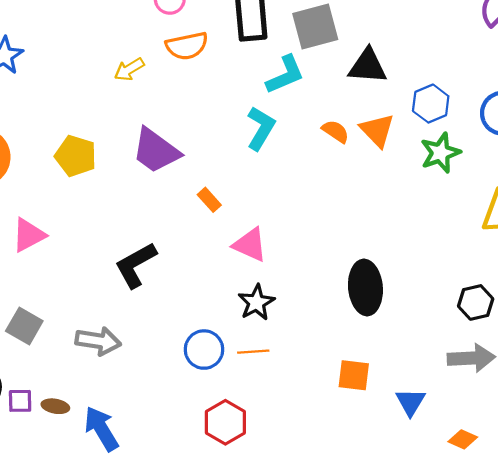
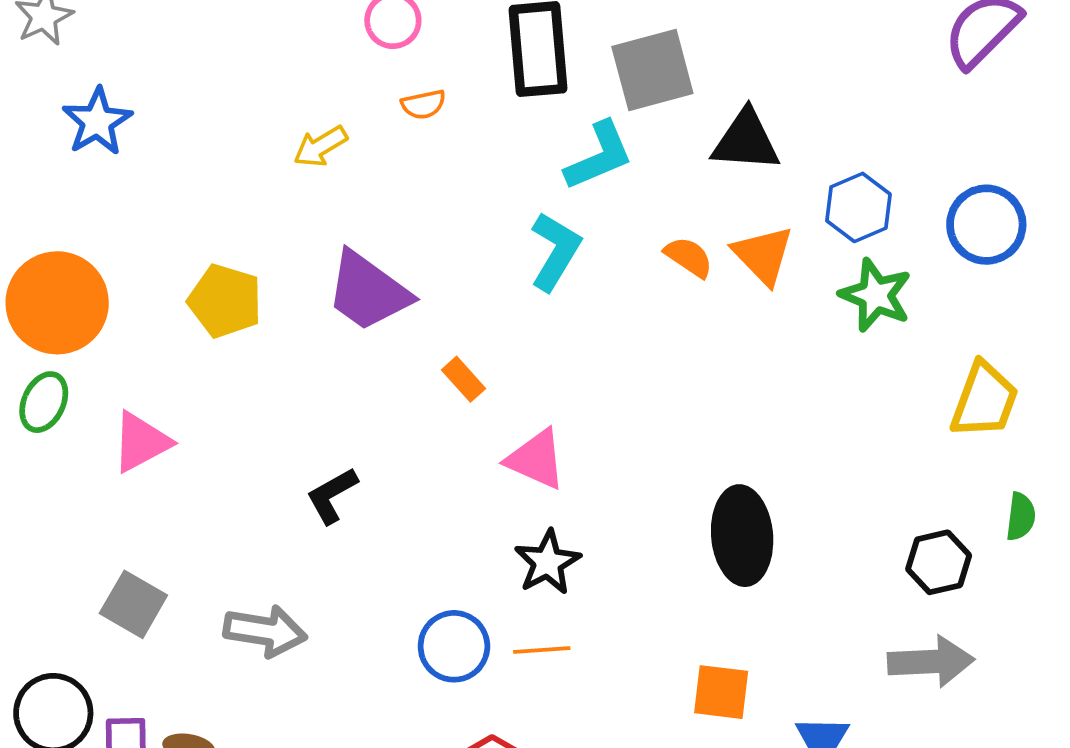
orange semicircle: (187, 46) -> (423, 104), size x0.6
green star: (440, 153) -> (876, 295), turned -30
black L-shape: (136, 265) -> (332, 496), size x0.7

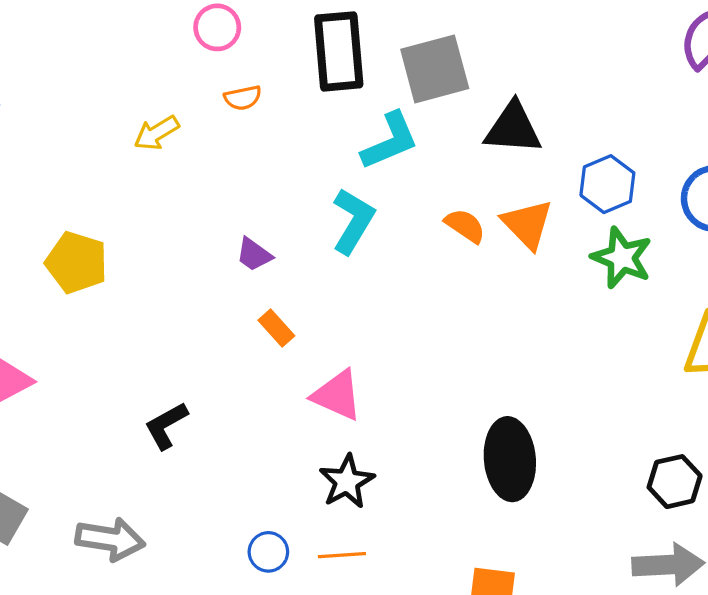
purple trapezoid: (368, 291) -> (254, 254), moved, size x0.5
blue circle: (454, 646) -> (268, 552), size x0.7

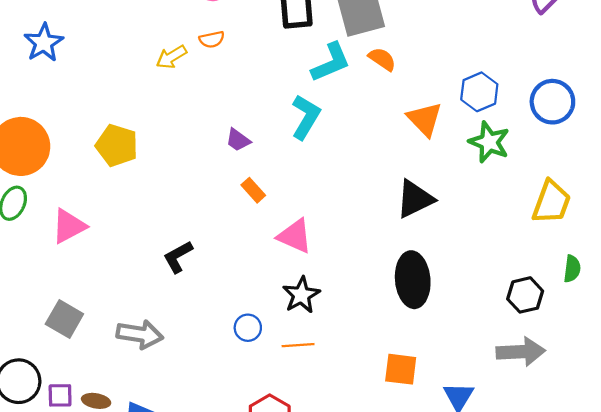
orange semicircle: (243, 98) -> (212, 39), moved
black triangle: (513, 128) -> (415, 199), moved, turned -30
orange semicircle: (465, 226) -> (382, 59), moved
blue circle: (268, 552) -> (248, 328), moved

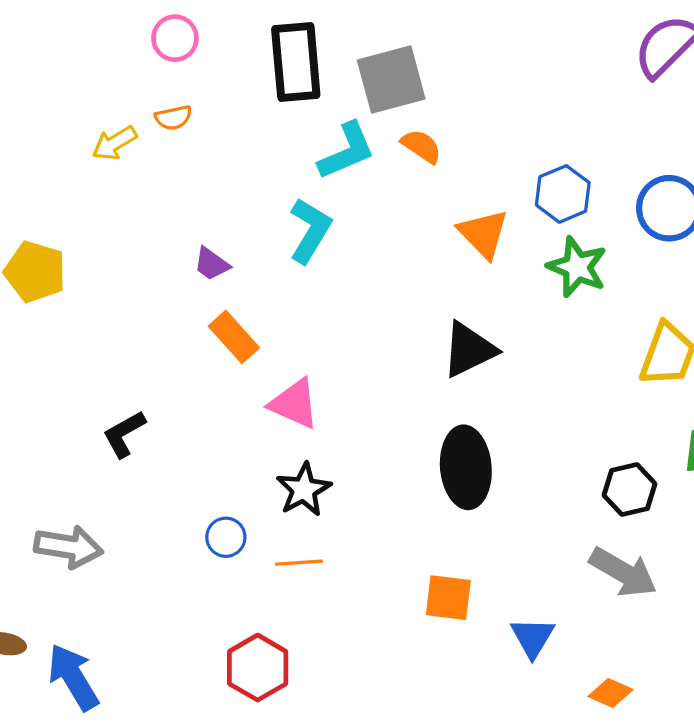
orange rectangle: (253, 190) -> (234, 337), size x1.4
gray arrow: (521, 352) -> (623, 572), turned 33

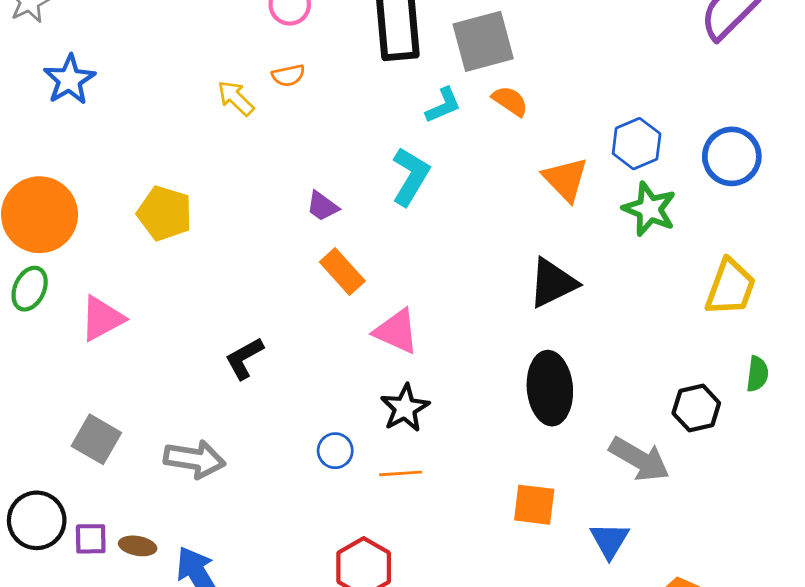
yellow arrow: (115, 143) -> (236, 98), turned 75
cyan L-shape: (347, 151) -> (443, 105), size x0.7
gray arrow: (623, 572) -> (639, 459), moved

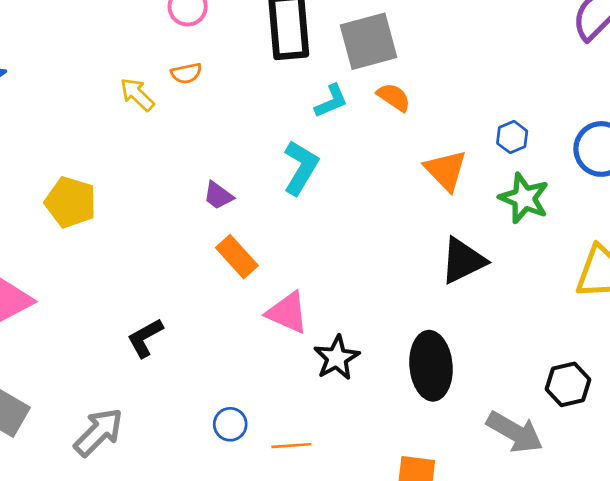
blue hexagon: (637, 144) -> (512, 137), size x0.7
black triangle: (553, 283) -> (463, 261), moved
black star: (405, 408) -> (337, 358), moved
gray arrow: (194, 459) -> (99, 432), turned -54

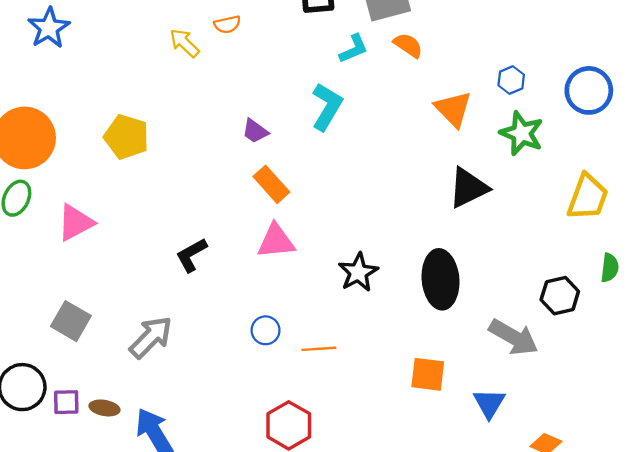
pink triangle: (287, 313) -> (276, 241), moved, turned -30

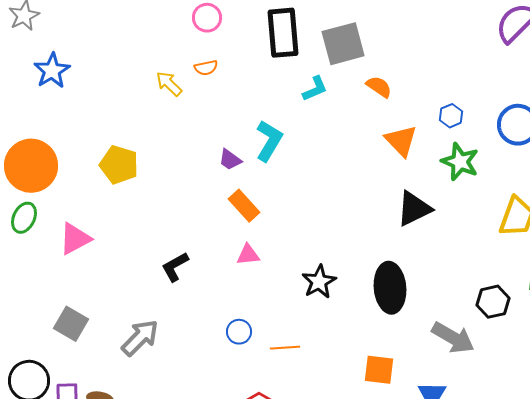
orange semicircle: (408, 45) -> (379, 87), moved
cyan L-shape: (327, 107) -> (269, 141), moved
pink triangle: (276, 241) -> (248, 255), size x0.7

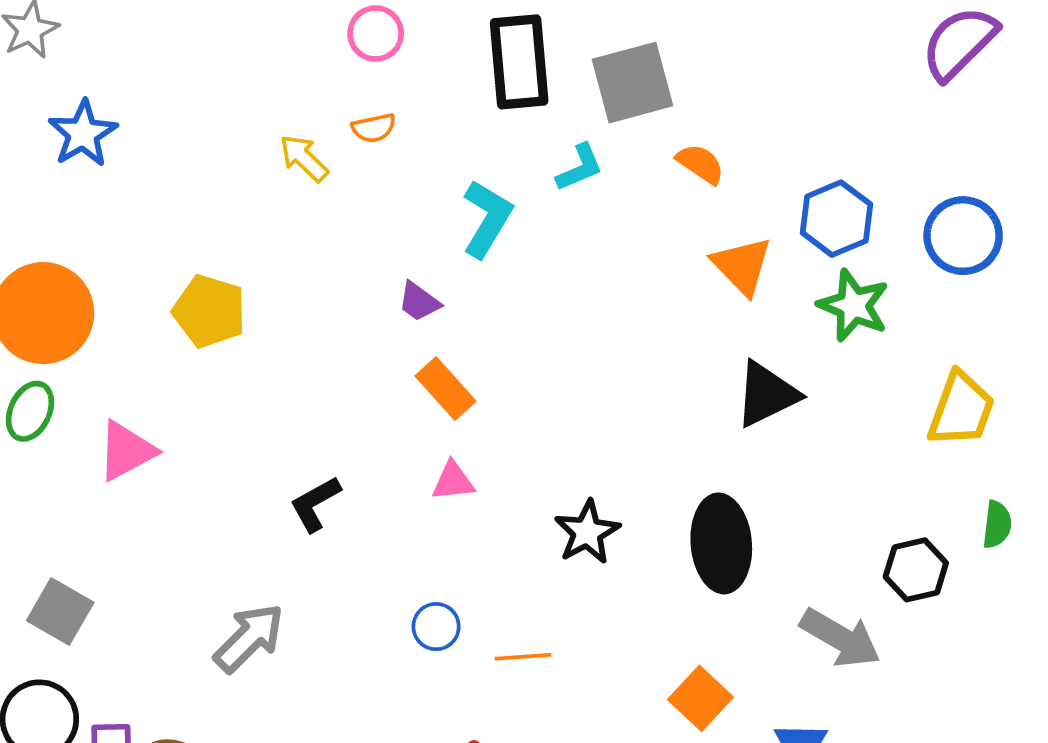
blue hexagon: (451, 116) -> (836, 219), size x1.6
cyan L-shape: (269, 141) -> (487, 219), moved
gray square: (71, 324) -> (60, 611), moved
orange square: (379, 370) -> (700, 698), turned 36

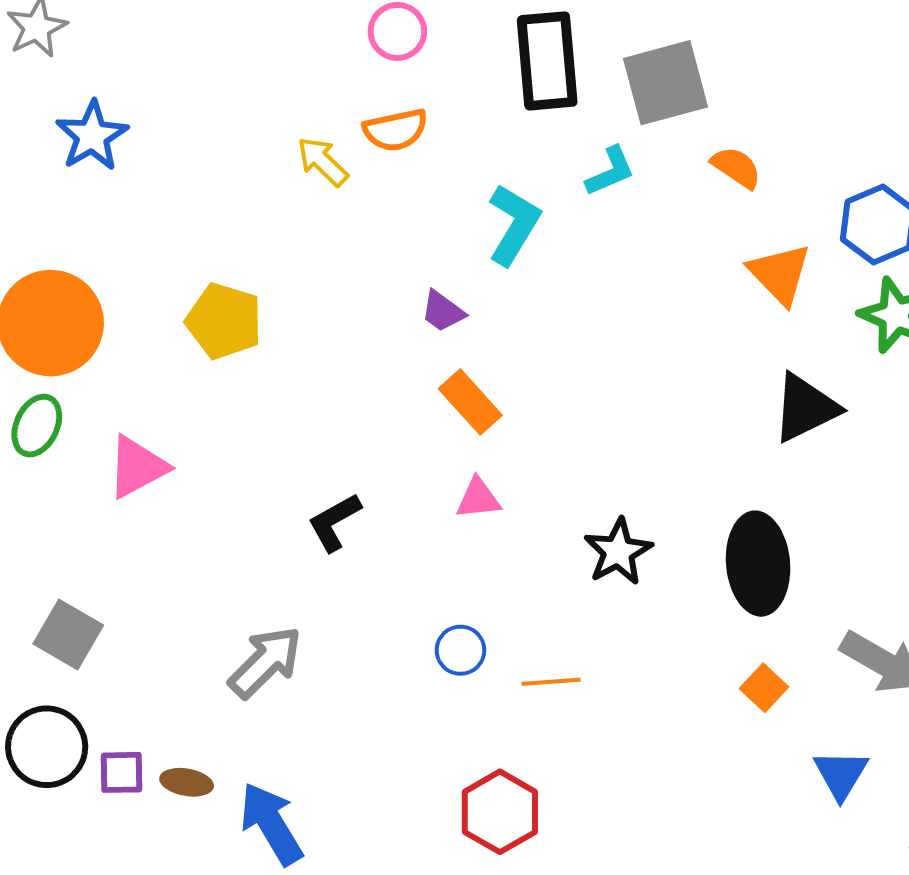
orange semicircle: (374, 128) -> (395, 130), size x1.4
orange square: (700, 698) -> (764, 688), moved, size x0.7

